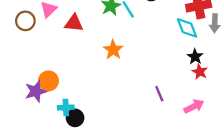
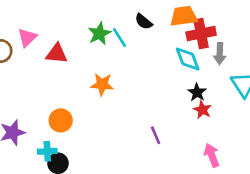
orange star: (113, 50) -> (102, 84), turned -30
orange circle: (48, 81) -> (61, 120), moved
pink arrow: (194, 106) -> (212, 155), moved, turned -84

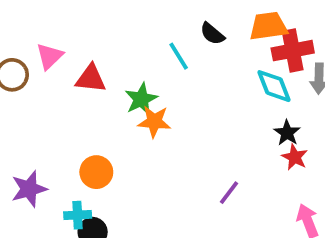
green star: (99, 34) -> (141, 99), moved
purple line: (156, 135) -> (229, 193), turned 60

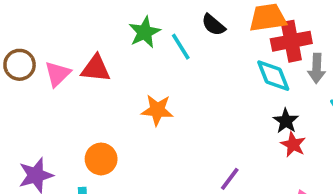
pink triangle: (50, 56) -> (58, 74), moved
green star: (141, 99) -> (145, 32), moved

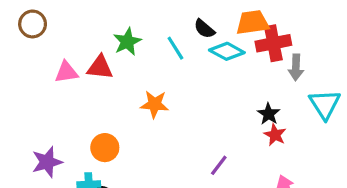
green star: (145, 32) -> (127, 42), moved
brown circle: (20, 65) -> (33, 24), moved
pink triangle: (58, 74) -> (66, 72), turned 35
cyan diamond: (273, 76) -> (227, 51), moved, turned -40

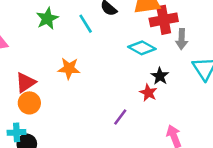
cyan diamond: (227, 51) -> (142, 48), moved
red triangle: (100, 67) -> (26, 82), moved, turned -40
red star: (275, 135) -> (148, 93), moved

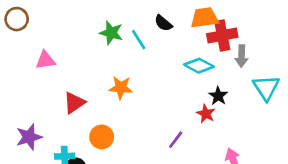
green star: (47, 19) -> (111, 33), moved, turned -30
orange circle: (29, 103) -> (102, 137), moved

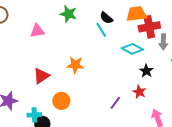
green star: (111, 33) -> (68, 14), moved
cyan line: (139, 40) -> (101, 30), moved
pink triangle: (45, 60) -> (37, 31), moved
red star: (206, 114) -> (139, 92), moved

